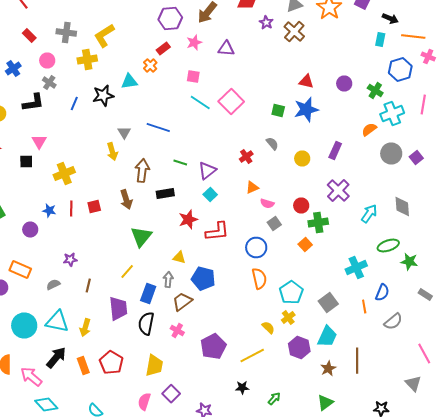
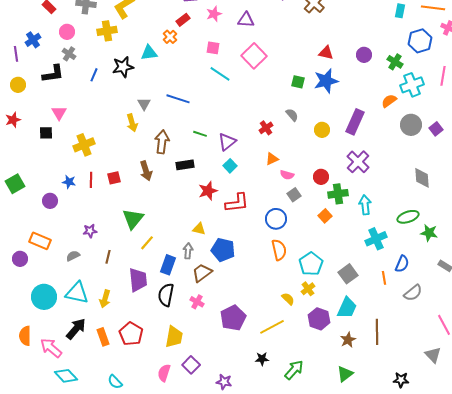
pink square: (231, 102) -> (254, 56), moved
purple rectangle: (335, 150) -> (355, 122), size x1.4
cyan arrow: (369, 214) -> (365, 205), moved, turned -42
green triangle: (141, 236) -> (133, 219), moved
green arrow: (274, 398) -> (294, 370), size x1.5

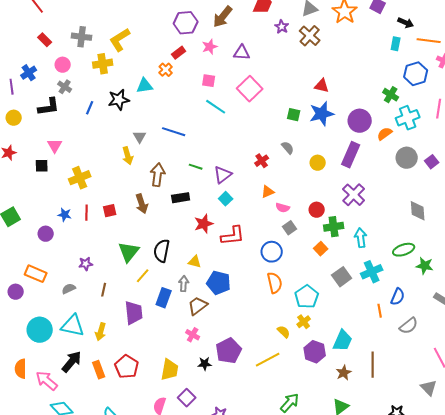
purple circle: (364, 55) -> (360, 121), moved, size x1.5
gray square: (348, 274) -> (342, 277), moved
black semicircle: (166, 295) -> (162, 251), moved
black star: (262, 359) -> (205, 364), moved

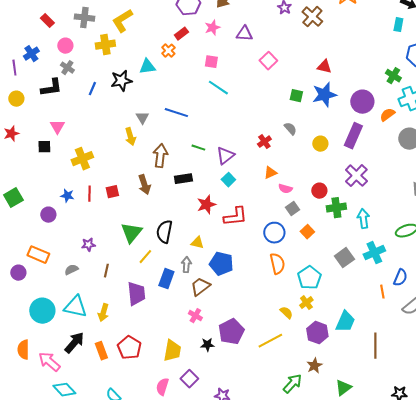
pink square: (250, 89) -> (268, 61), moved, size x0.7
orange square: (321, 249) -> (307, 232), moved
brown star: (344, 373) -> (314, 366), moved

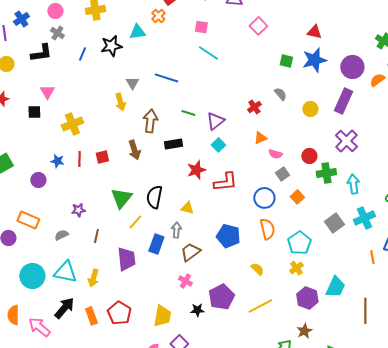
blue pentagon: (221, 264) -> (228, 236), moved
yellow semicircle: (286, 313) -> (257, 269), moved

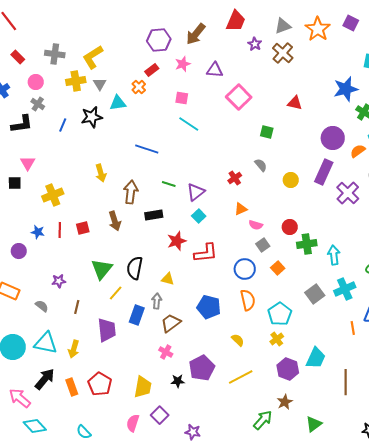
pink square: (258, 26) -> (239, 97), size x1.4
blue star: (314, 60) -> (346, 89), moved
gray triangle: (132, 83) -> (100, 84), moved
purple cross: (346, 141) -> (348, 193), moved
gray semicircle: (61, 235) -> (42, 306), turned 64

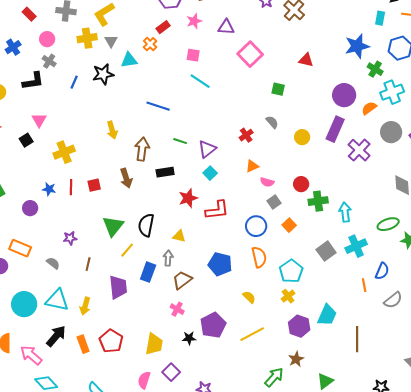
black square: (15, 183) -> (26, 140), turned -32

